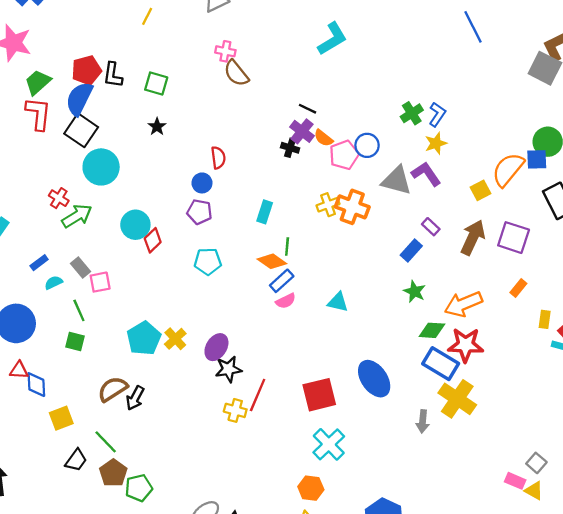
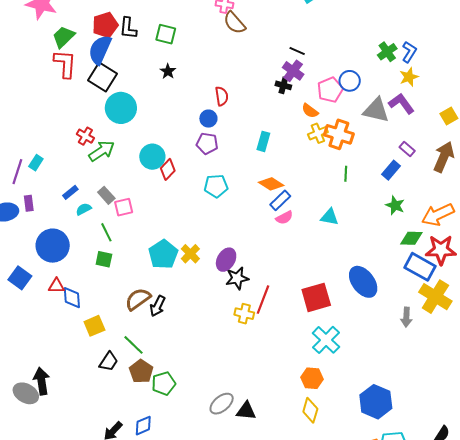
orange semicircle: (323, 138) -> (310, 111), moved
green line: (287, 246) -> (346, 174), moved

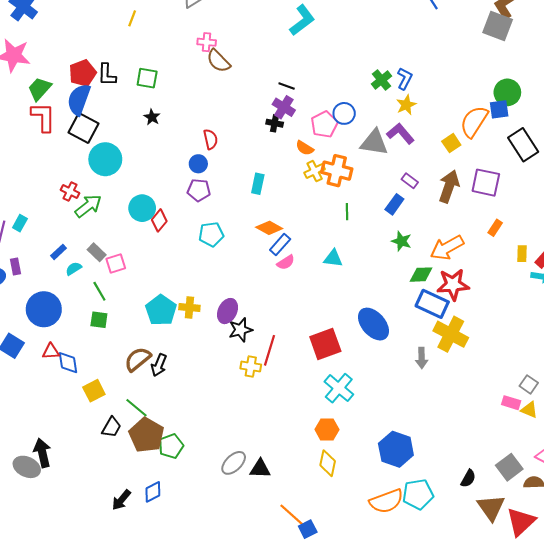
yellow cross: (190, 254) -> (189, 308), turned -36
brown pentagon: (141, 371) -> (146, 435), size x1.4

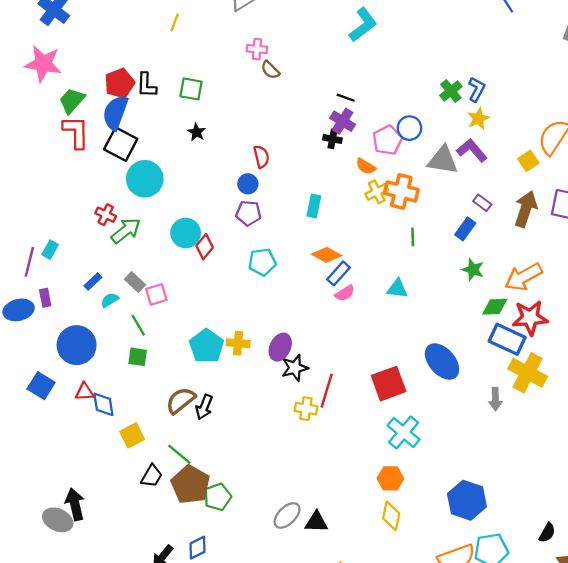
brown semicircle: (218, 61) -> (270, 70), size x0.7

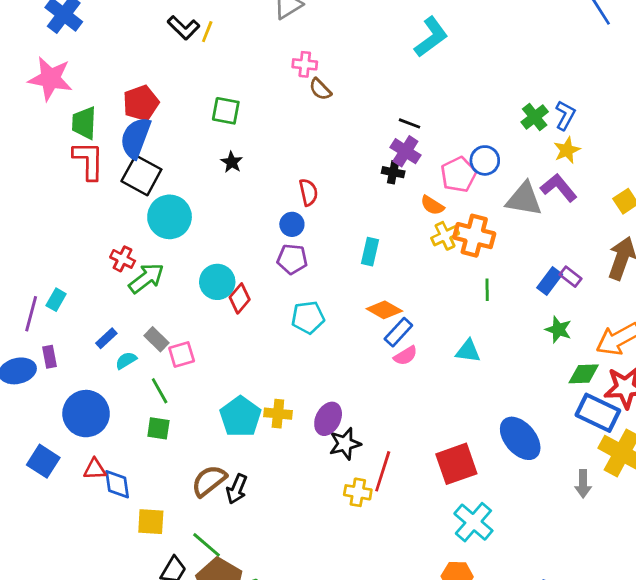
black L-shape: (146, 85) -> (183, 28), moved, turned -48
green trapezoid: (72, 101) -> (84, 123), turned -40
purple rectangle: (482, 203) -> (570, 277), moved
yellow square: (132, 435) -> (151, 522), turned 30

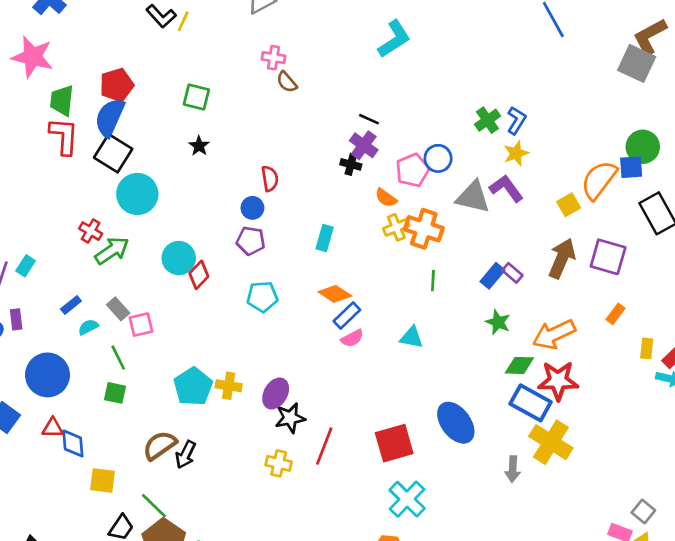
yellow cross: (358, 492) -> (279, 463), moved

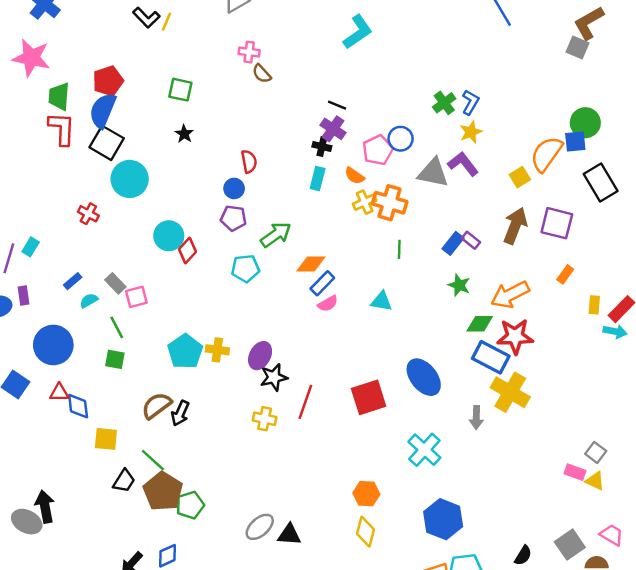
gray square: (637, 63) -> (577, 48), size x0.7
cyan rectangle: (325, 238) -> (318, 178), moved
green arrow: (112, 251) -> (276, 235), moved
orange diamond: (335, 294) -> (311, 264), turned -32
cyan cross: (407, 499) -> (424, 450), moved

